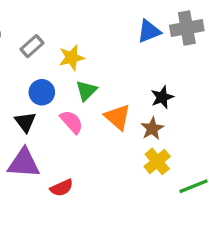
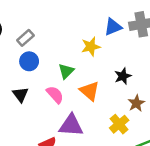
yellow star: (71, 58) -> (91, 47), moved
blue circle: (42, 92) -> (29, 61), moved
brown star: (152, 129) -> (136, 103), moved
purple triangle: (24, 163) -> (71, 125), moved

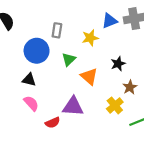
gray rectangle: (25, 38) -> (57, 30), moved, turned -40
blue circle: (29, 61) -> (37, 51), size x1.5
black triangle: (20, 95) -> (29, 80), turned -40
pink semicircle: (55, 95) -> (31, 103), moved

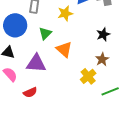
black star: (118, 64) -> (103, 34), moved
purple triangle: (73, 107) -> (36, 63), moved

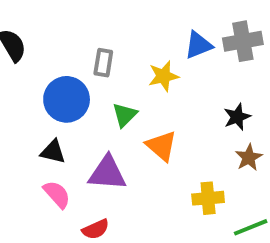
brown star: (102, 59) -> (249, 158), moved
yellow cross: (88, 76) -> (208, 198), turned 35

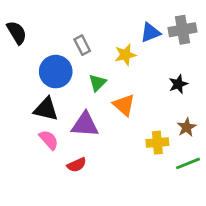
gray rectangle: (103, 63) -> (82, 45), turned -36
black triangle: (53, 152) -> (46, 109), size x1.4
brown star: (249, 158) -> (187, 127), moved

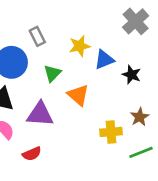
gray cross: (182, 30) -> (136, 21), turned -32
blue triangle: (150, 33) -> (104, 60), moved
black star: (178, 84) -> (131, 75), turned -30

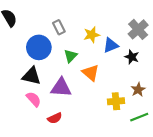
gray cross: (136, 21) -> (138, 29), moved

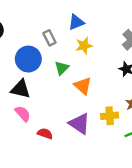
blue triangle: (111, 45) -> (76, 22), moved
purple triangle: (61, 88) -> (80, 124), moved, turned 30
red semicircle: (55, 118) -> (45, 134), turned -136

